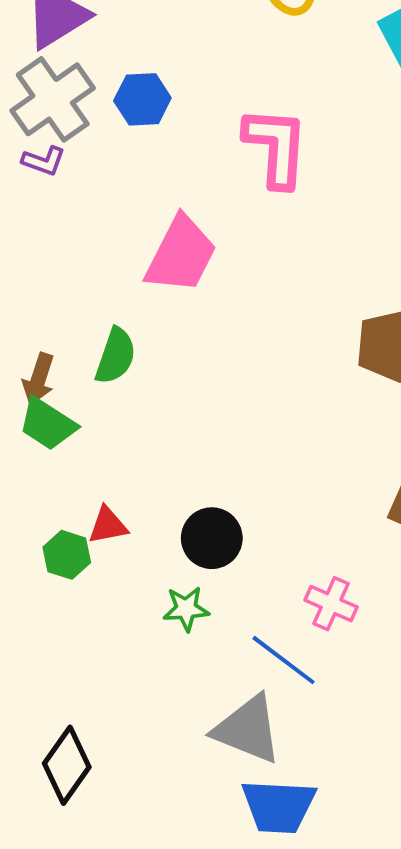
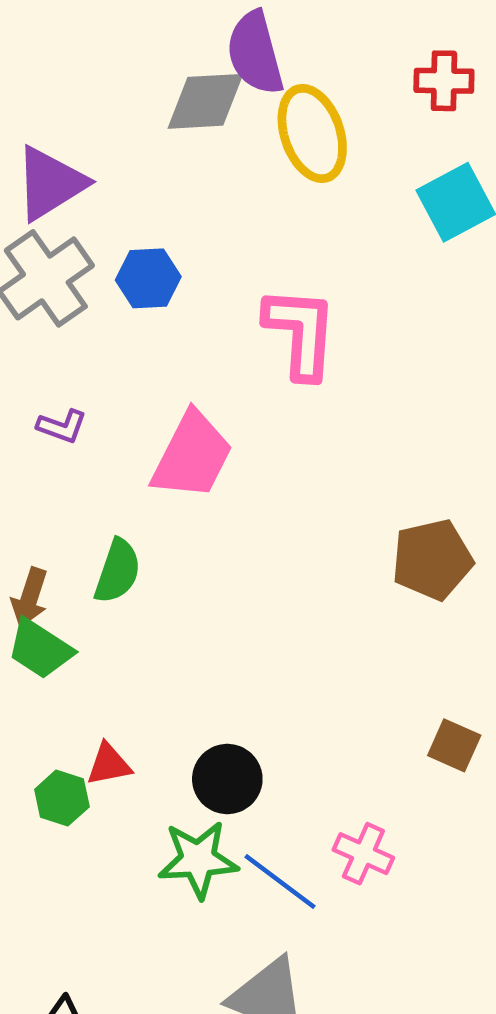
purple L-shape: (44, 161) -> (62, 426), moved
green star: (186, 609) -> (198, 860), size x1.5
blue line: (284, 660) -> (280, 881), moved

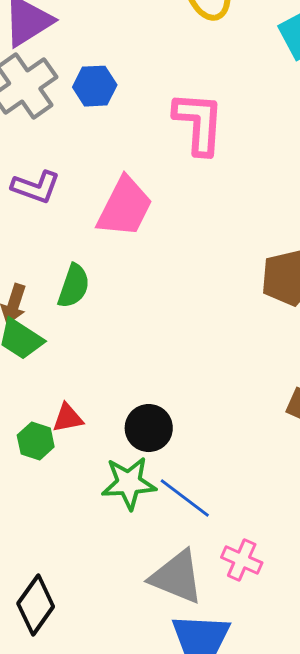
purple L-shape: (62, 426) -> (36, 187), size x1.4
pink cross: (363, 854) -> (242, 560), moved

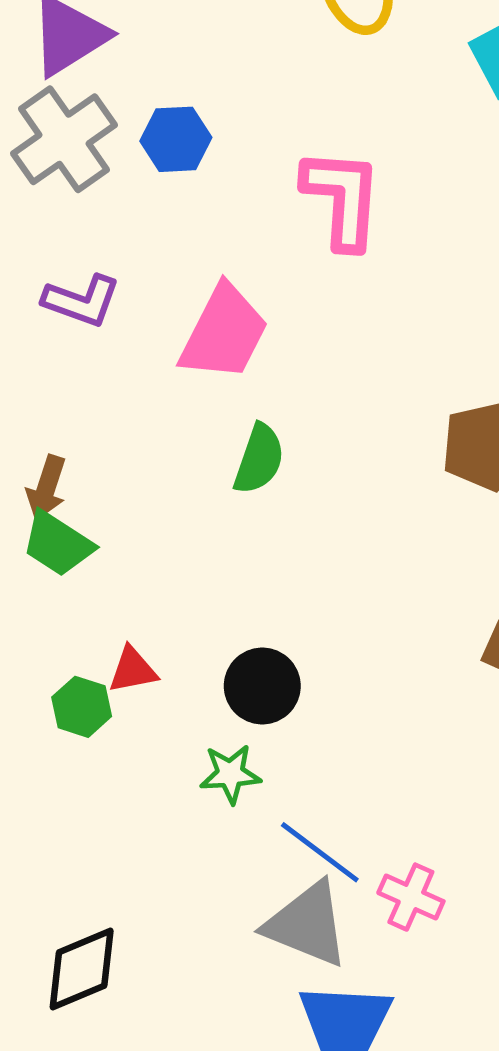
green semicircle: (74, 286) -> (259, 459), moved
green star: (129, 483) -> (230, 774), size x0.7
blue line: (185, 498) -> (320, 852), moved
black diamond: (36, 605) -> (82, 969), turned 32

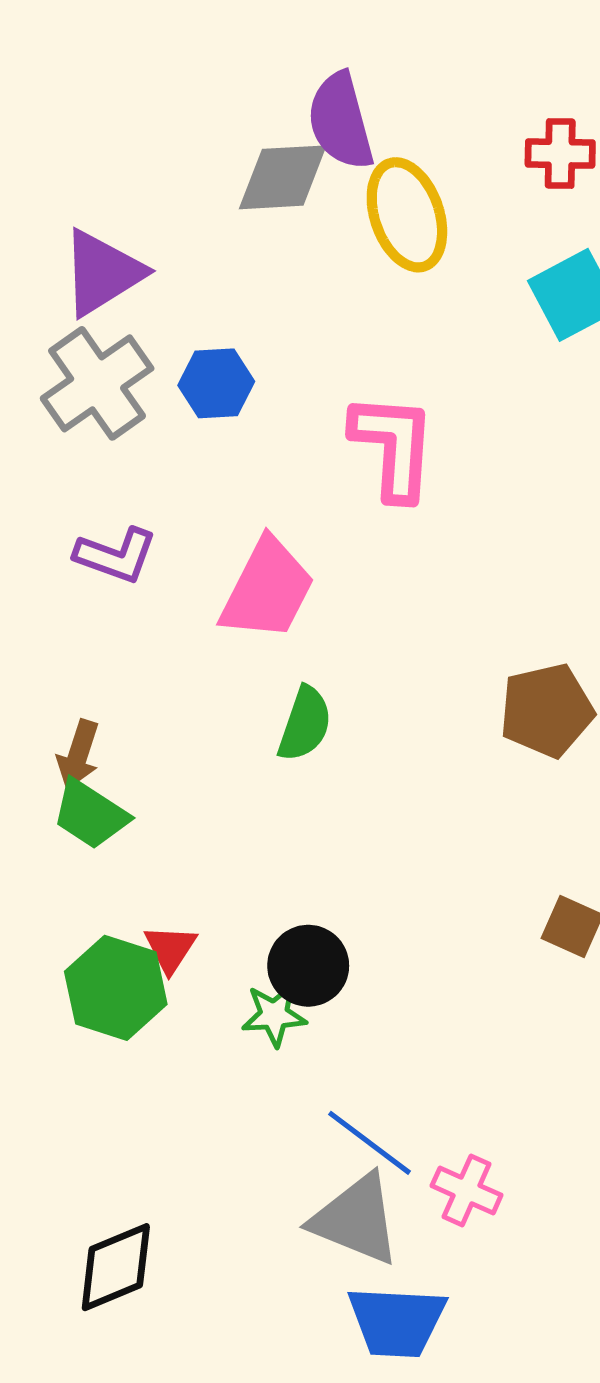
red triangle: (133, 670) -> (170, 949), turned -46
green hexagon: (82, 707) -> (116, 988), size x1.6
green star: (230, 774) -> (274, 1015), moved

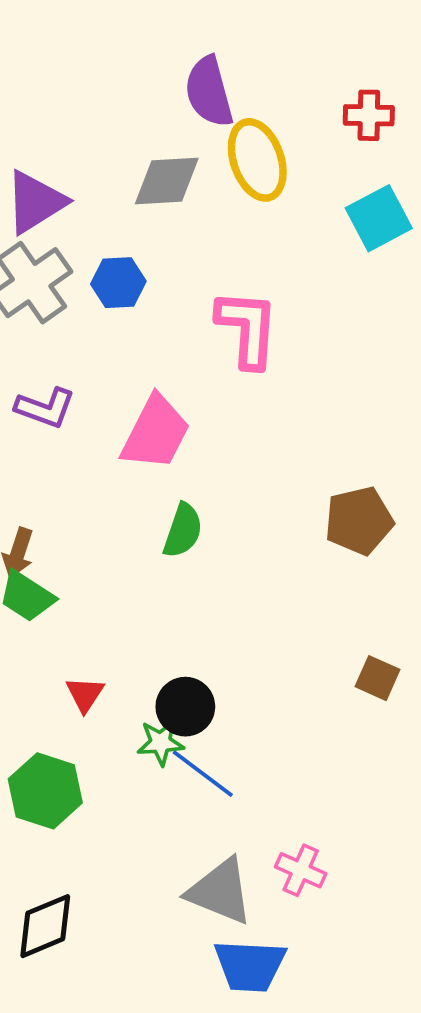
gray diamond: (283, 177) -> (167, 181), moved
green hexagon: (116, 988) -> (45, 791), moved
blue line: (369, 1143) -> (203, 774), moved

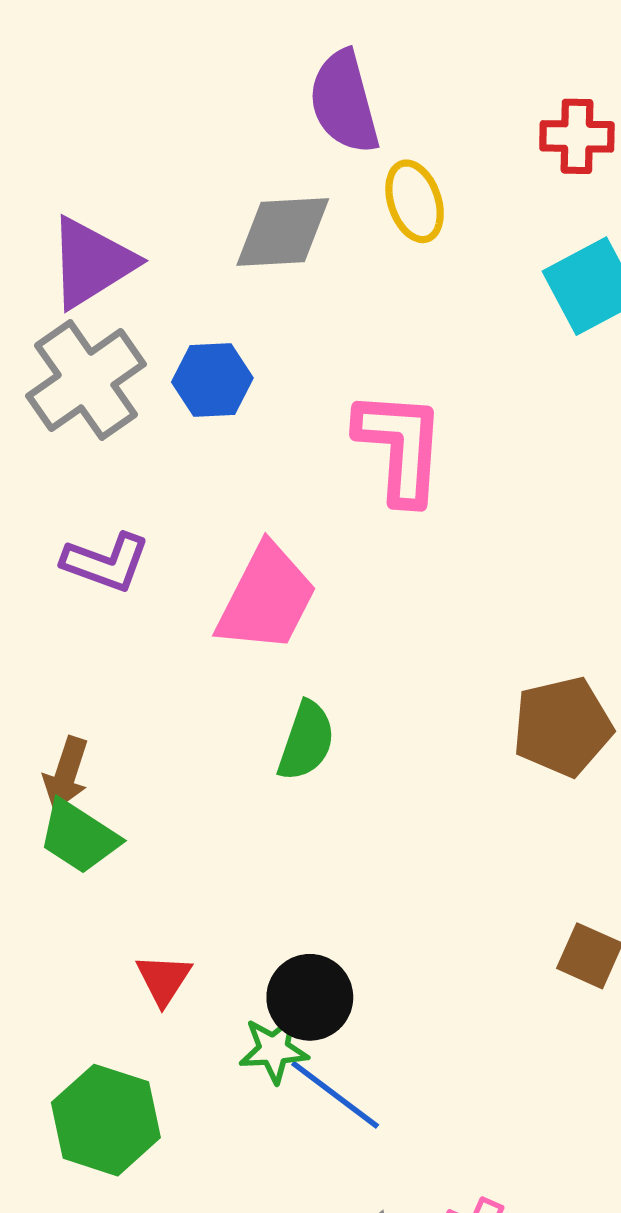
yellow ellipse: (257, 160) -> (415, 201), size x0.7

